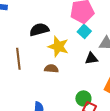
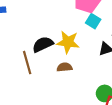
black semicircle: (39, 30) -> (43, 44), moved

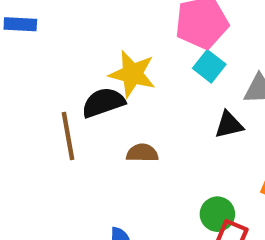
yellow star: (68, 42) -> (132, 74), moved

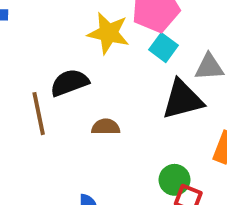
yellow star: (132, 74) -> (108, 33), moved
black triangle: (229, 125) -> (183, 99), size x1.6

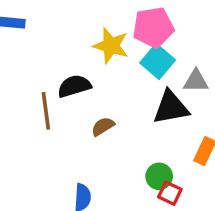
cyan square: (164, 48) -> (158, 61), size x1.4
brown semicircle: (106, 127) -> (103, 126), turned -35

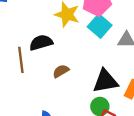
black triangle: (171, 107) -> (105, 81), moved

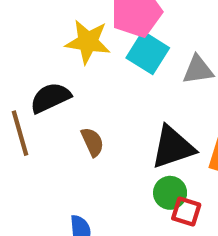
brown semicircle: (61, 71) -> (92, 142), turned 105

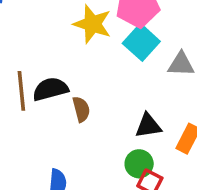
black semicircle: (50, 98) -> (50, 89), moved
black triangle: (173, 147) -> (148, 126), size x0.7

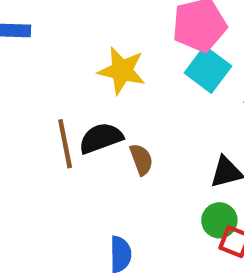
yellow star: (92, 24) -> (122, 71), moved

